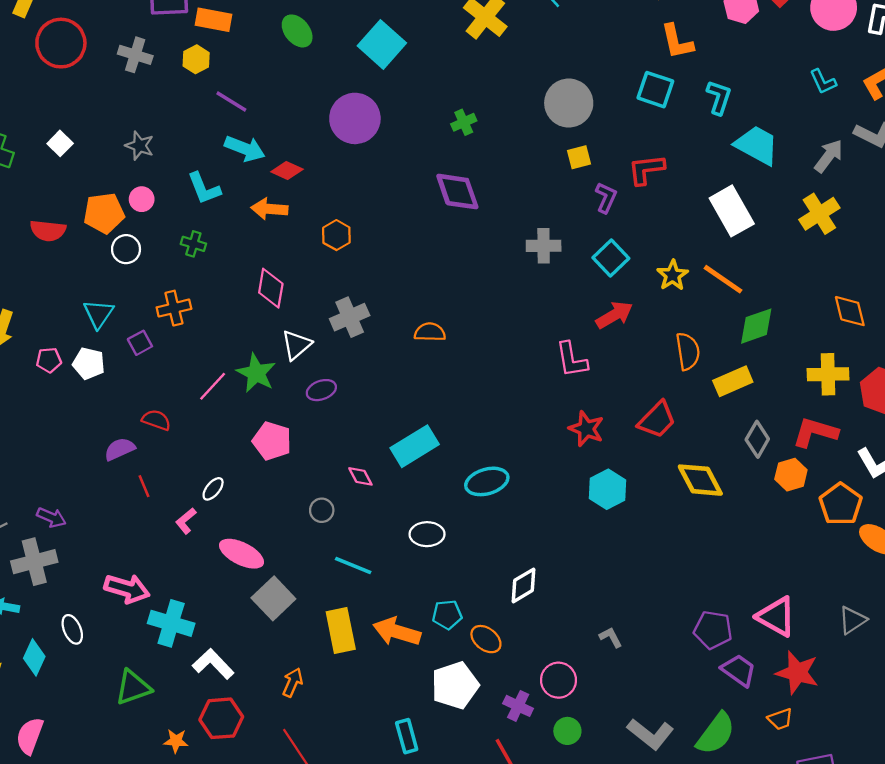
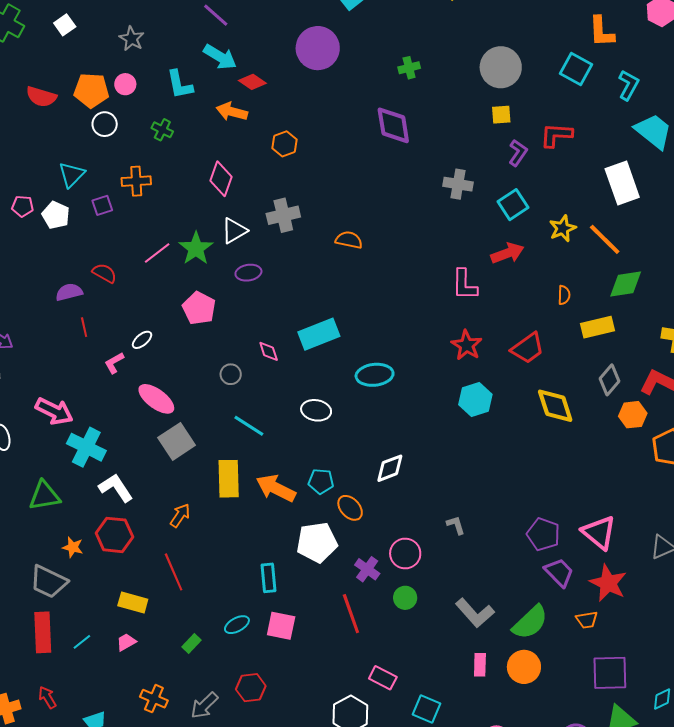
orange semicircle: (688, 351) -> (564, 295), size x0.6

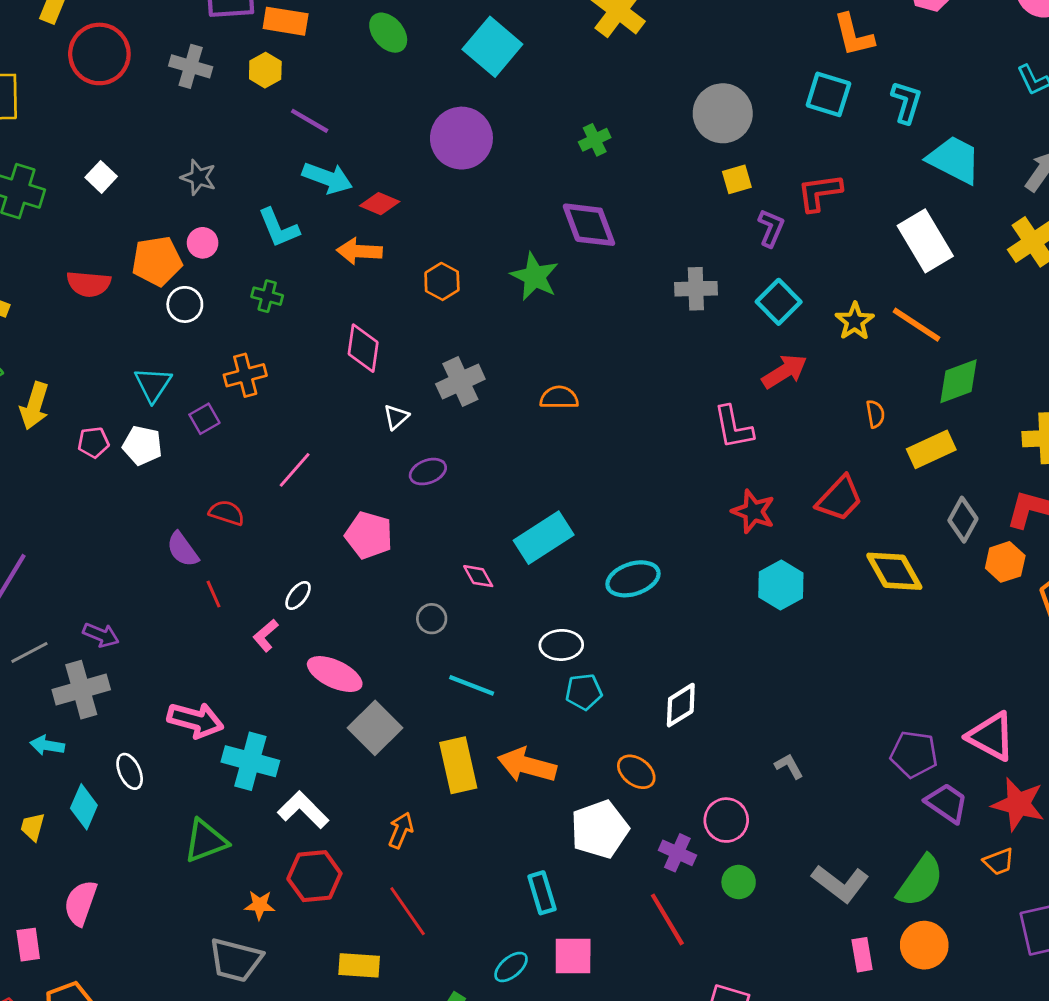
white triangle: (234, 231) -> (396, 417), size x0.7
green star: (196, 248) -> (535, 277), moved
purple semicircle: (69, 292) -> (183, 549), turned -100
cyan pentagon: (321, 481) -> (584, 692), moved

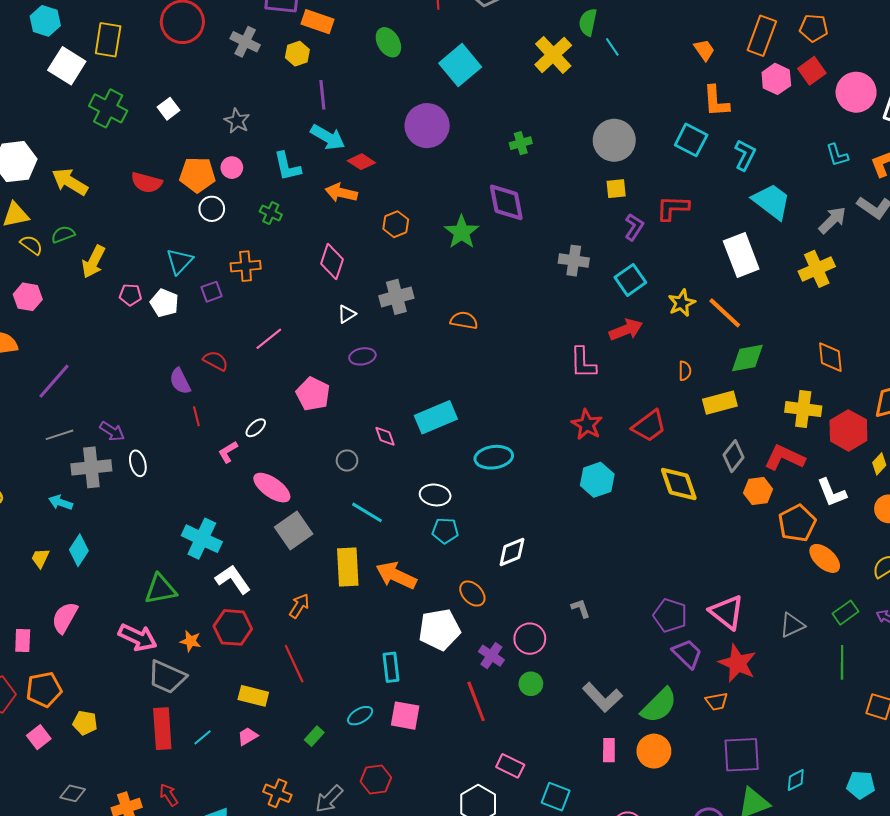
purple line: (310, 121) -> (322, 95), turned 44
pink arrow: (195, 720) -> (138, 637), moved
white ellipse: (130, 771) -> (138, 463), moved

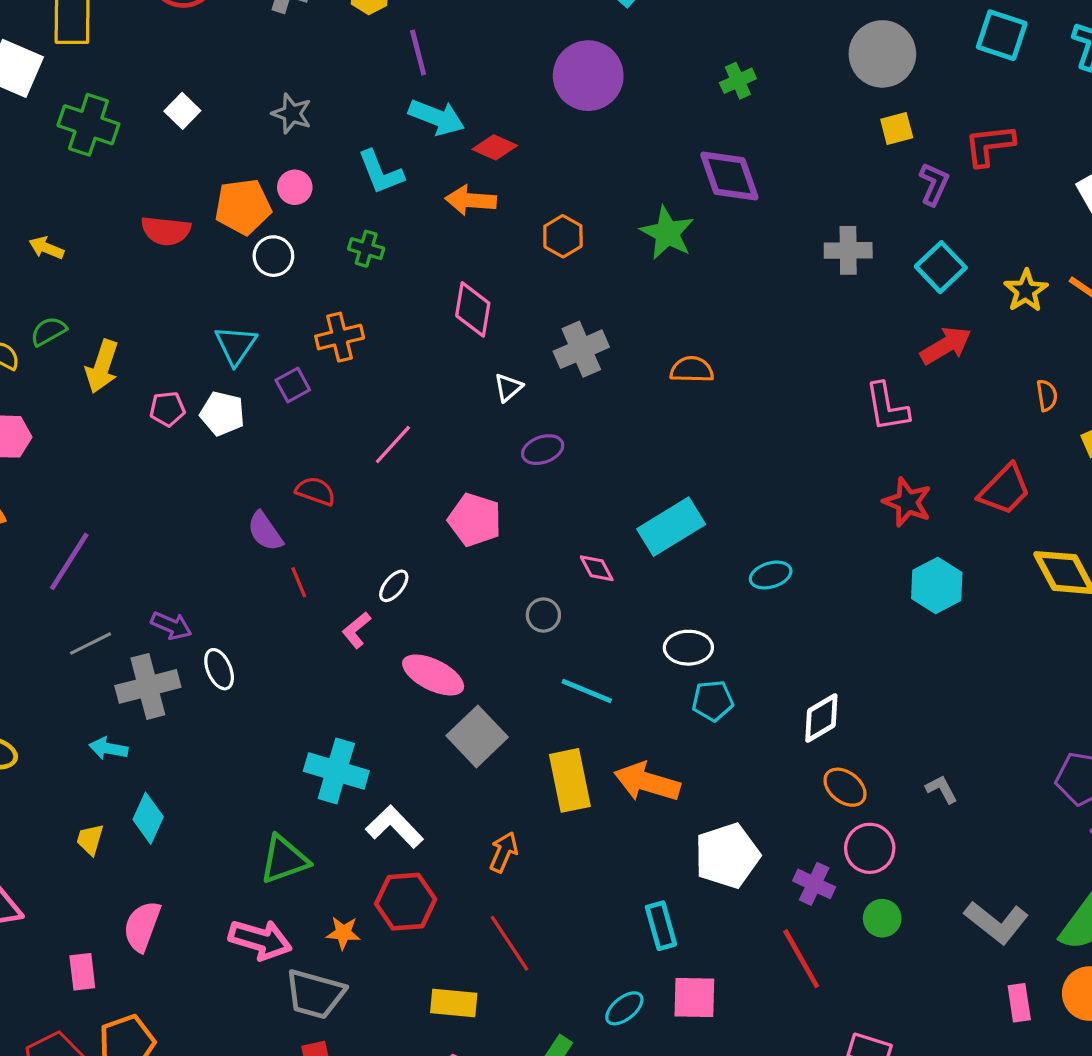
yellow arrow: (70, 182) -> (46, 248), size x0.6
cyan ellipse: (494, 457) -> (771, 575), size x0.7
orange ellipse: (472, 594) -> (845, 787), moved

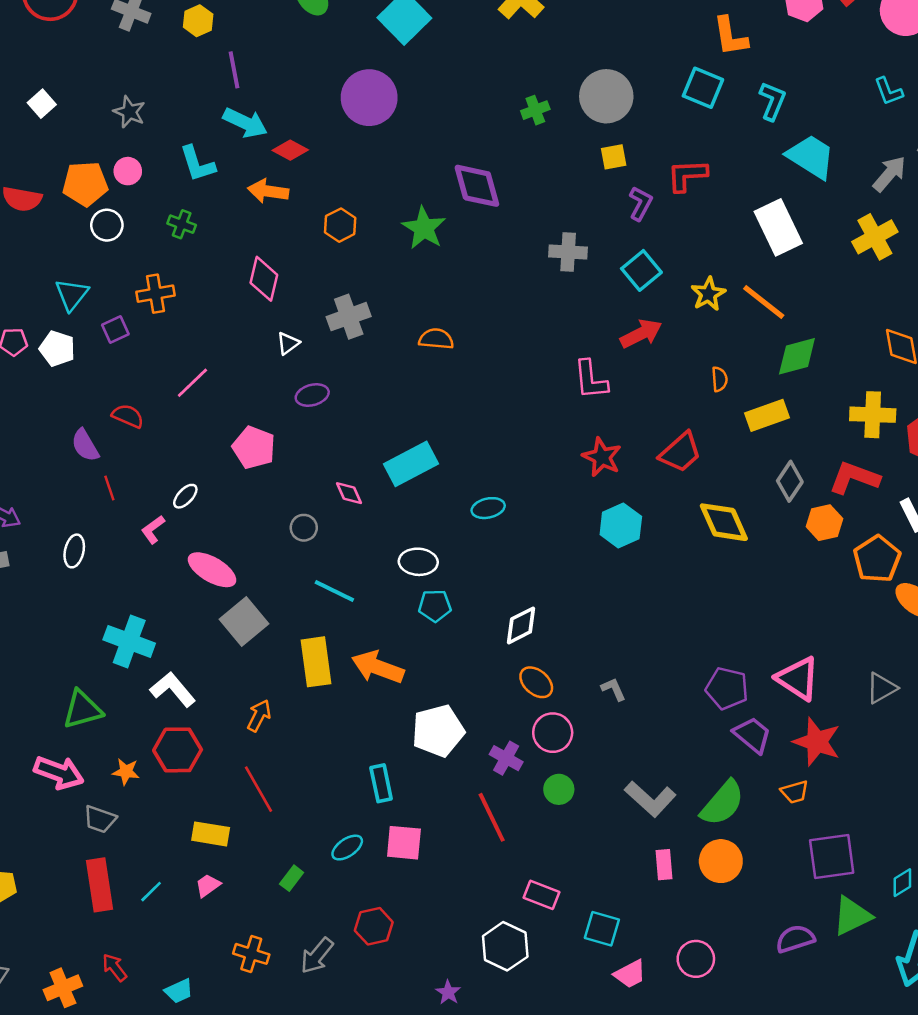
green cross: (738, 81) -> (535, 110), moved
white ellipse: (219, 669) -> (74, 551), moved, turned 32
gray trapezoid: (315, 994) -> (100, 819), size x0.7

